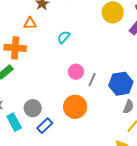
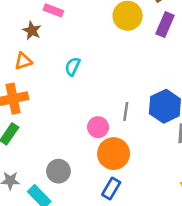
pink circle: (76, 72) -> (98, 127), moved
blue rectangle: (45, 126) -> (111, 189), moved

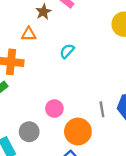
gray line: (126, 111) -> (102, 109), moved, turned -35
pink circle: (98, 127) -> (54, 109), moved

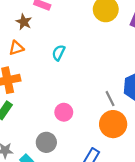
orange circle: (78, 132) -> (113, 124), moved

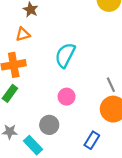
cyan semicircle: (59, 53) -> (65, 55), moved, size x1.6

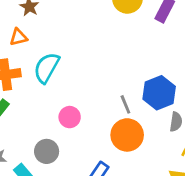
cyan semicircle: (65, 55) -> (47, 68), moved

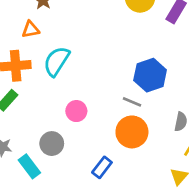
blue hexagon: (159, 93) -> (150, 75), moved
gray line: (125, 104) -> (132, 102), turned -48

